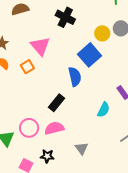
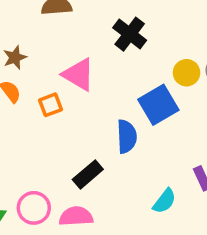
pink triangle: (40, 46) -> (79, 74), turned -30

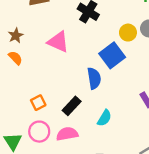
orange square: (50, 105) -> (38, 103), moved
cyan semicircle: (164, 201) -> (104, 118), moved

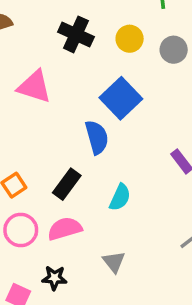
yellow circle: (128, 33) -> (130, 39), moved

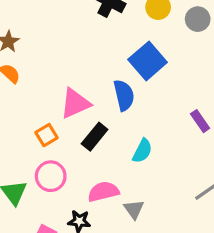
pink triangle: (34, 87) -> (75, 103), moved, turned -44
pink semicircle: (65, 229) -> (103, 192), moved

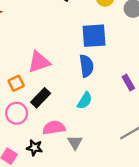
blue square: (148, 61) -> (94, 36), turned 32
blue semicircle: (124, 95) -> (86, 66), moved
black rectangle: (95, 137) -> (41, 98), moved

